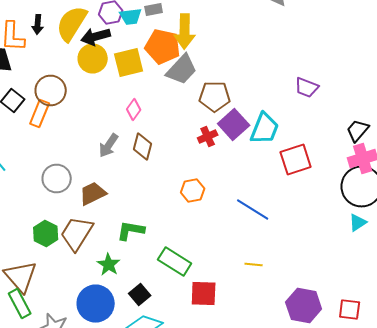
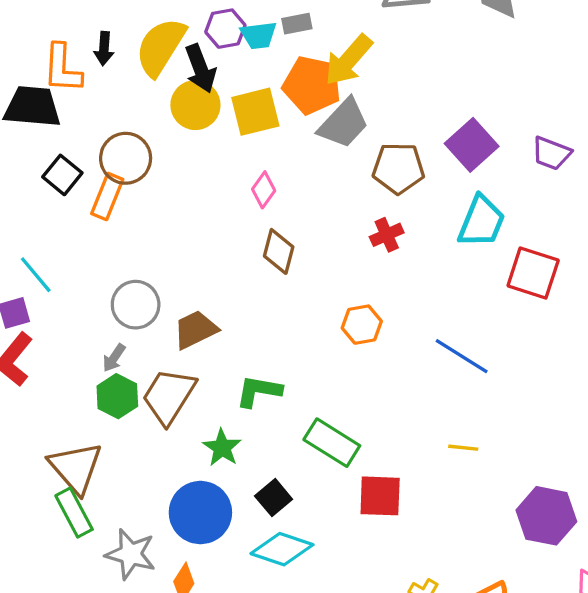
yellow arrow: (185, 32) -> (348, 60), turned 40
black arrow: (96, 36) -> (200, 68), turned -96
purple square: (234, 124) -> (472, 145), moved
gray arrow: (109, 146) -> (114, 358), moved, size x0.7
red square: (296, 160) -> (533, 273), turned 36

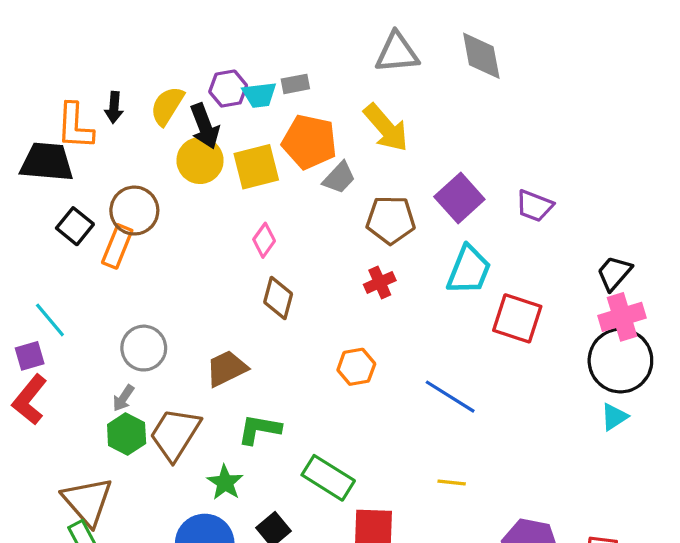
yellow semicircle: (161, 47) -> (167, 106), size x0.7
yellow arrow: (348, 60) -> (386, 128), moved, turned -82
gray trapezoid: (343, 123) -> (339, 178), size x0.7
brown trapezoid: (195, 330) -> (227, 368), moved

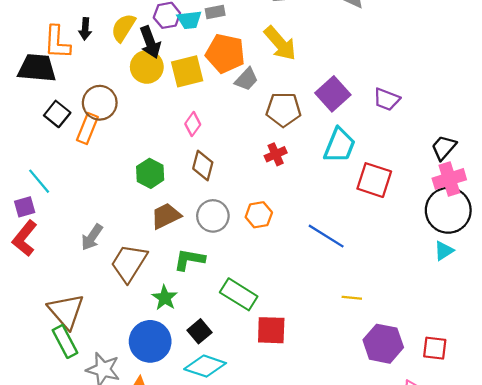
gray circle: (144, 348) -> (213, 216), moved
gray arrow: (123, 398) -> (92, 237), size x1.4
green hexagon: (127, 434) -> (150, 173), moved
yellow line: (452, 482) -> (352, 298), moved

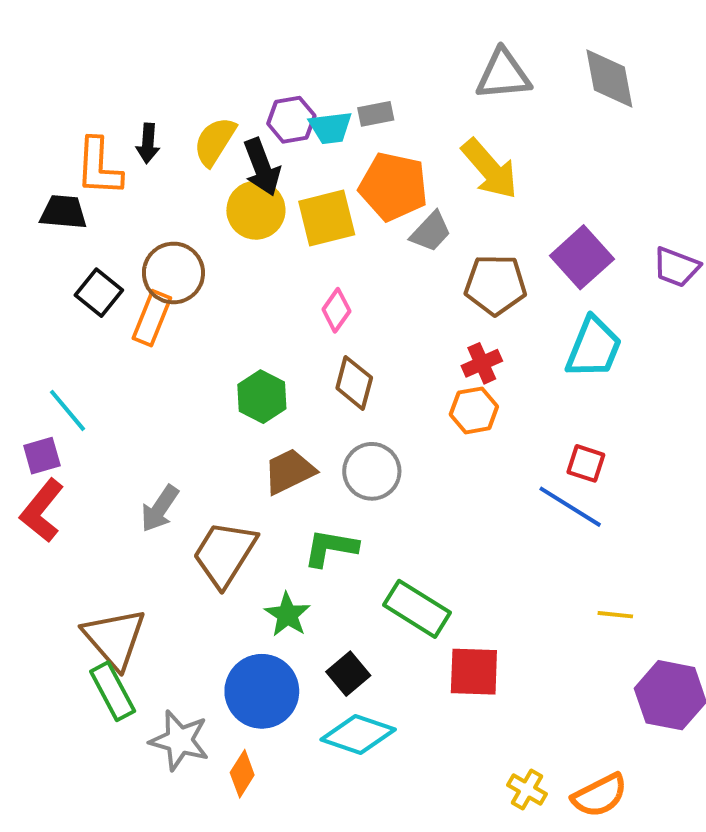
black trapezoid: (37, 68) -> (63, 212), size x0.7
red square: (374, 180) -> (586, 463), moved, size x0.6
orange hexagon: (259, 215) -> (474, 410), moved

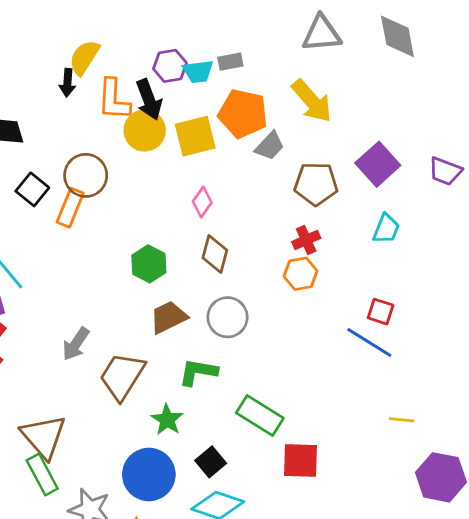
yellow semicircle: (215, 141) -> (84, 57), moved
orange L-shape: (99, 167) -> (114, 100), moved
cyan trapezoid: (594, 348) -> (386, 229), size x0.7

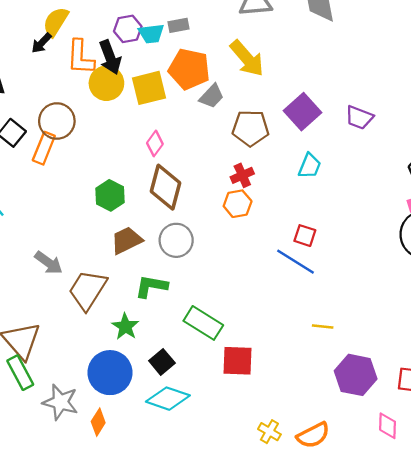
black arrow: (67, 83) -> (41, 43), turned 40
brown diamond: (215, 254) -> (166, 187), size x1.4
gray arrow: (76, 344) -> (49, 263), turned -88

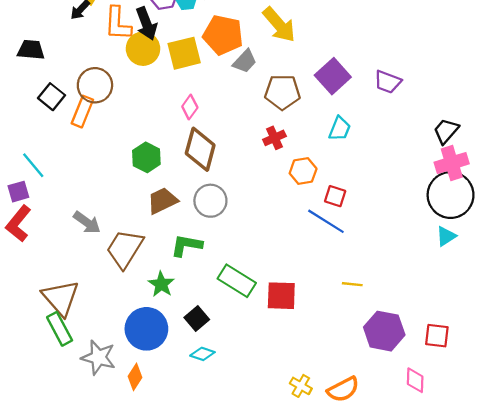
orange hexagon: (238, 204) -> (303, 171), moved
red square: (238, 361) -> (281, 296), moved
cyan diamond: (168, 399) -> (202, 354), size x0.6

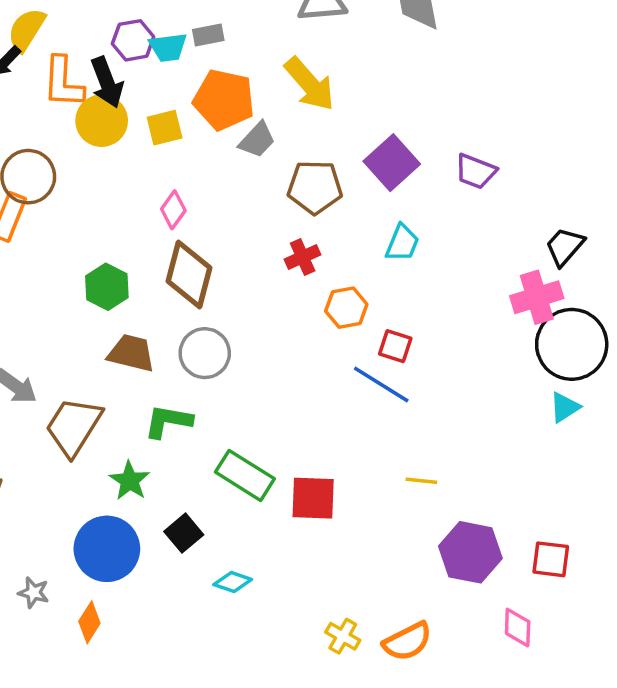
yellow square: (184, 53) -> (165, 128), size x0.7
pink cross: (452, 163) -> (537, 297), moved
brown trapezoid: (162, 201) -> (131, 353), turned 40
cyan diamond: (202, 354) -> (233, 582), moved
gray star: (98, 357) -> (33, 593), size x0.6

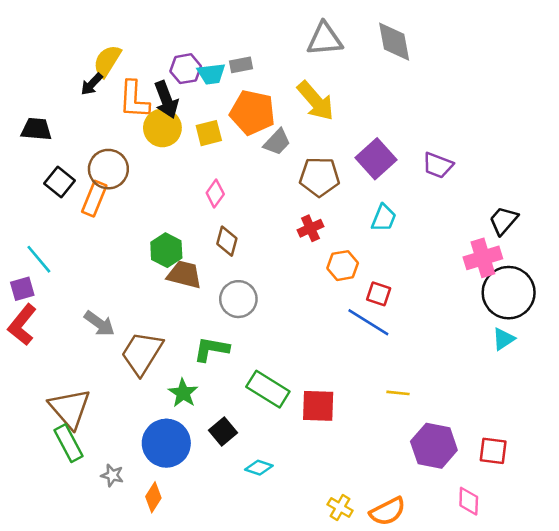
brown diamond: (189, 274) -> (227, 241), size x0.6
brown trapezoid: (131, 353) -> (184, 275), moved

